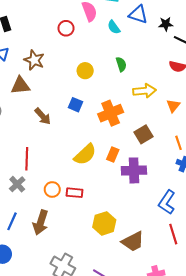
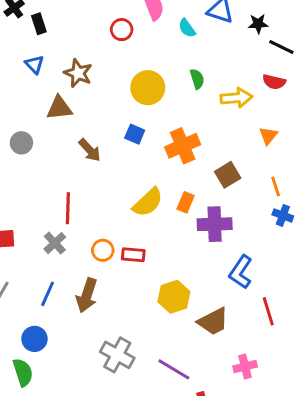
yellow circle: (85, 71) -> (148, 88), size x1.5
yellow arrow: (145, 91) -> (236, 98), moved
blue L-shape: (167, 202) -> (241, 272), moved

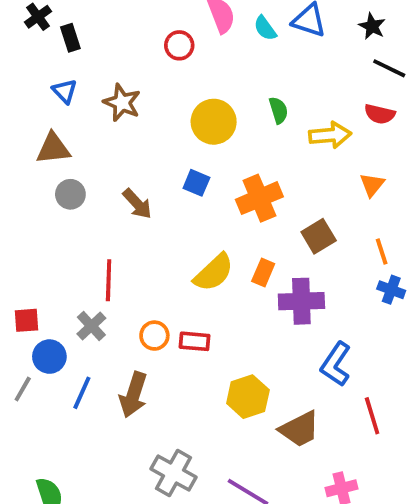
black star: (258, 24) -> (372, 26), moved, turned 30
cyan semicircle: (187, 28) -> (265, 28), moved
brown triangle: (59, 108) -> (53, 148), moved
gray circle: (21, 143) -> (70, 194), moved
blue circle: (34, 339) -> (49, 357), moved

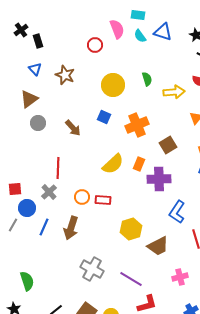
brown triangle: (53, 148) -> (29, 99), turned -30

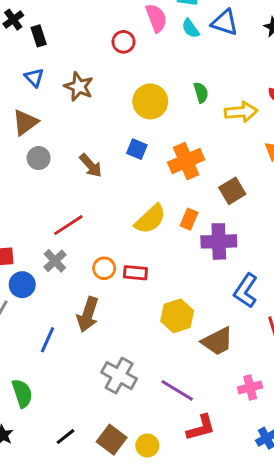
red line: (58, 168) -> (68, 225), turned 55
blue line: (44, 227) -> (48, 340), moved

